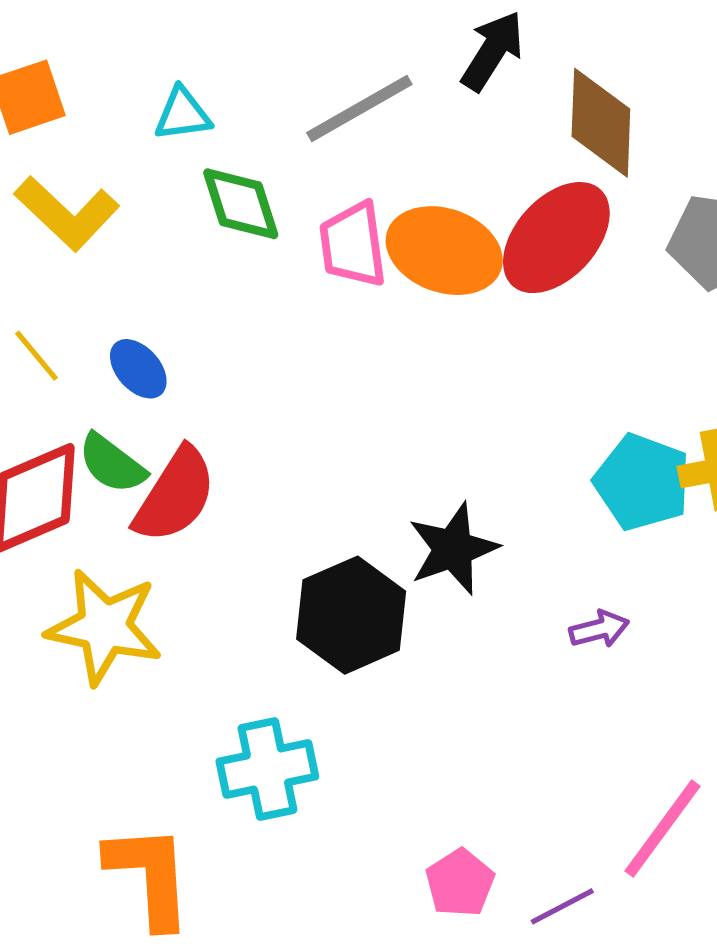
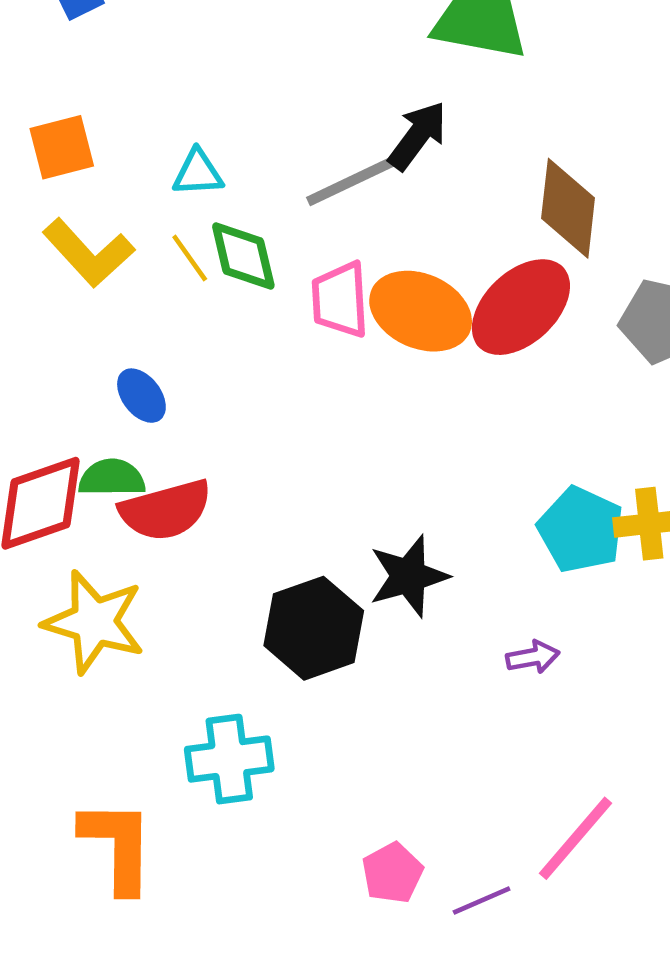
black arrow: (492, 51) -> (418, 136), moved
yellow line: (36, 356) -> (190, 258), moved
green semicircle: (112, 464) -> (112, 478), turned 138
red semicircle: (175, 495) -> (166, 510), turned 38

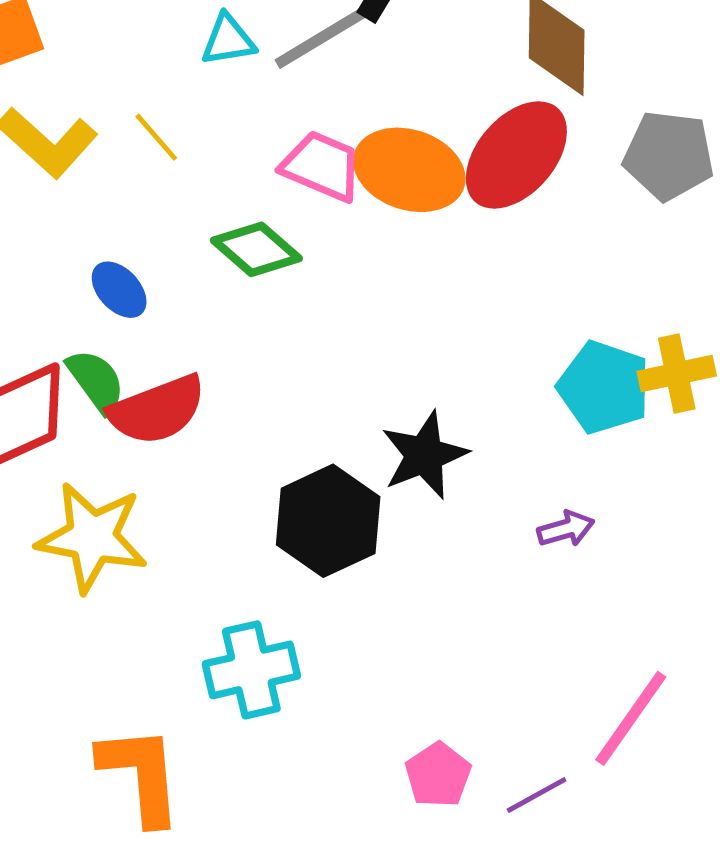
cyan triangle: (198, 173) -> (228, 40), moved
green diamond: (243, 256) -> (256, 249), moved, turned -30
pink trapezoid: (340, 300) -> (322, 166), turned 122
green semicircle: (112, 478) -> (96, 381), turned 60

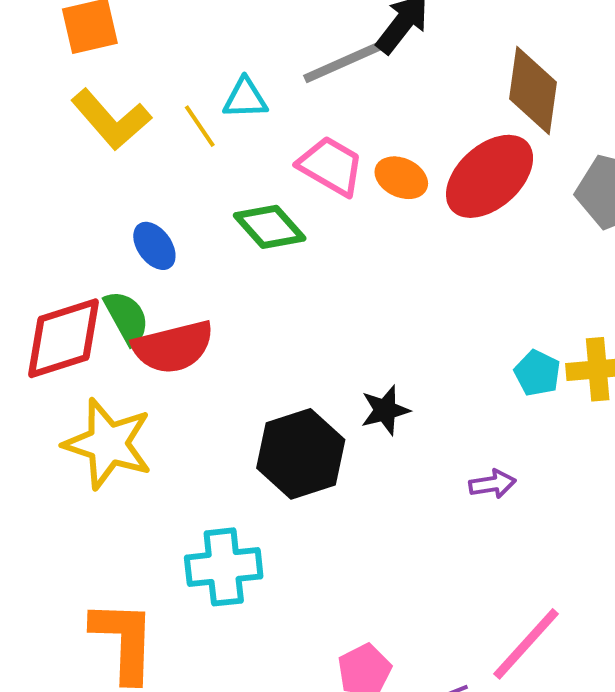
cyan triangle: (228, 40) -> (245, 98), moved
orange ellipse: (409, 170) -> (401, 178), size x0.6
cyan pentagon: (604, 387) -> (537, 373), size x0.6
black star: (424, 455) -> (385, 410), size x0.7

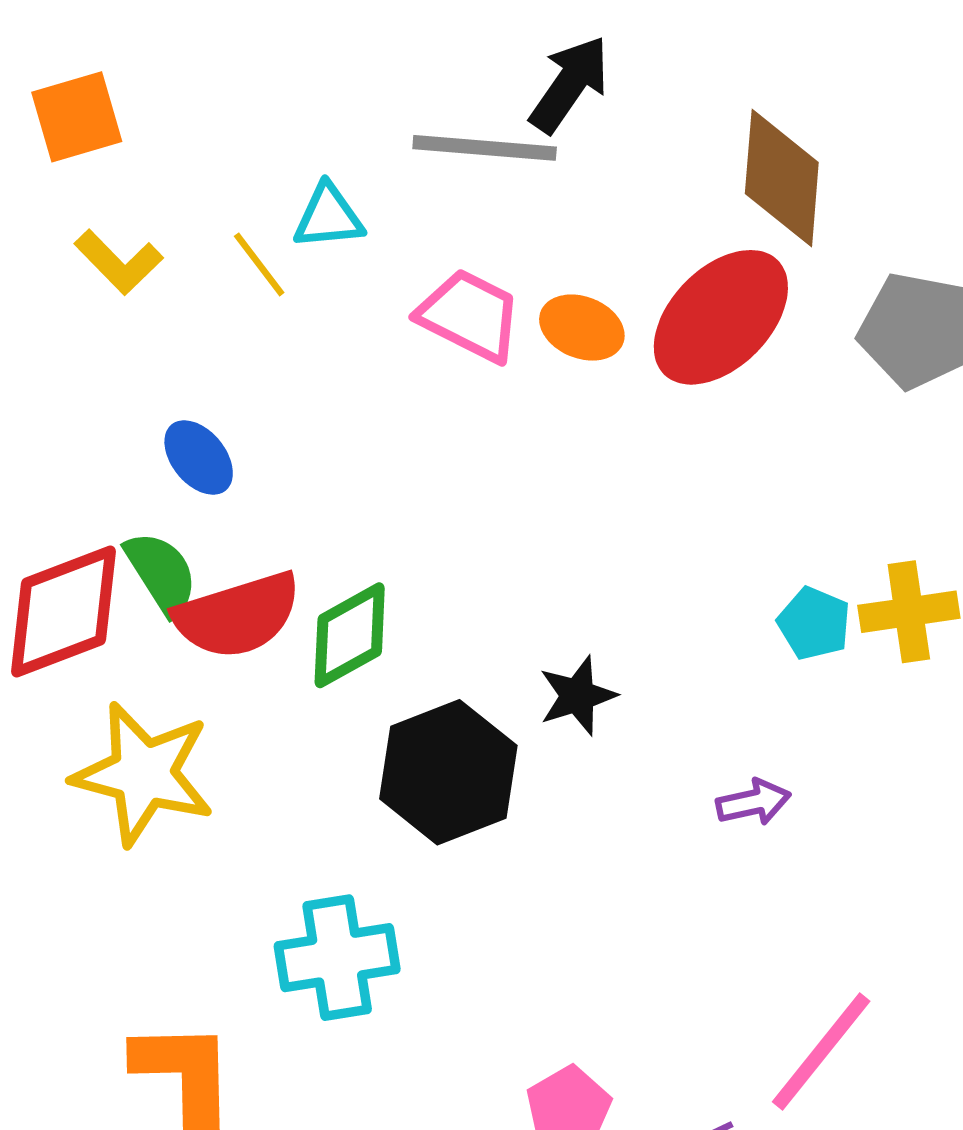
gray line: (346, 61) -> (485, 148), turned 32
yellow L-shape: (111, 119) -> (119, 262), size x0.7
green diamond: (270, 227) -> (350, 635), moved, turned -74

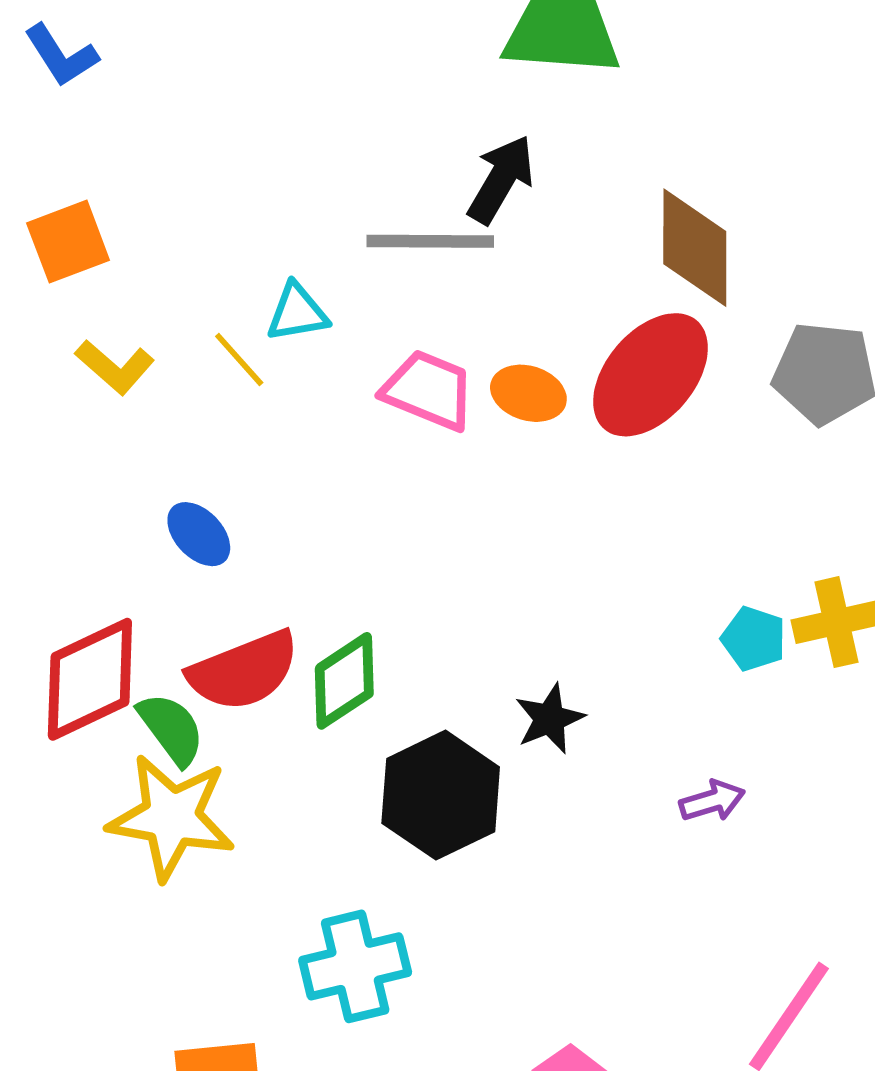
green semicircle: (161, 573) -> (171, 729), moved

